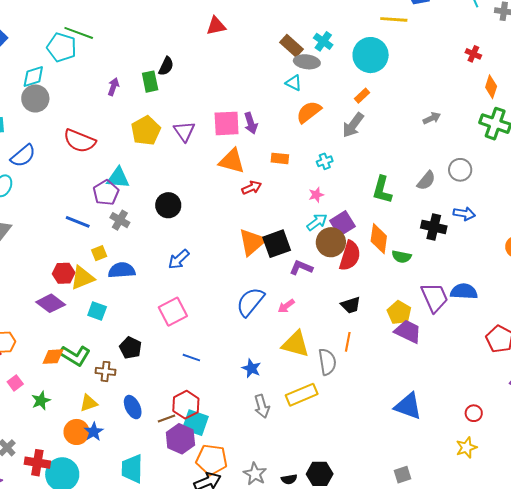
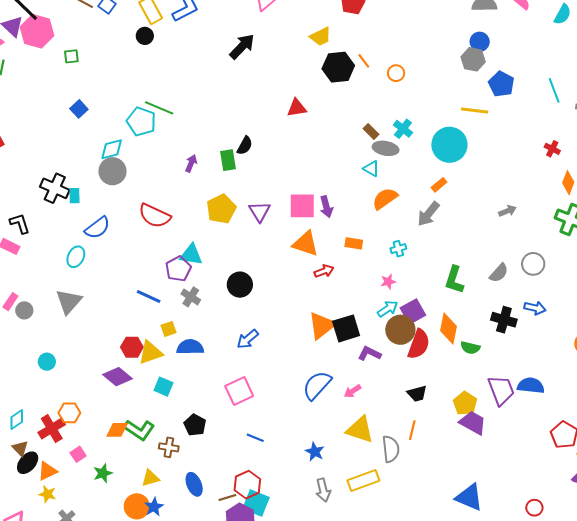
brown rectangle: (291, 46) -> (371, 132), size x0.7

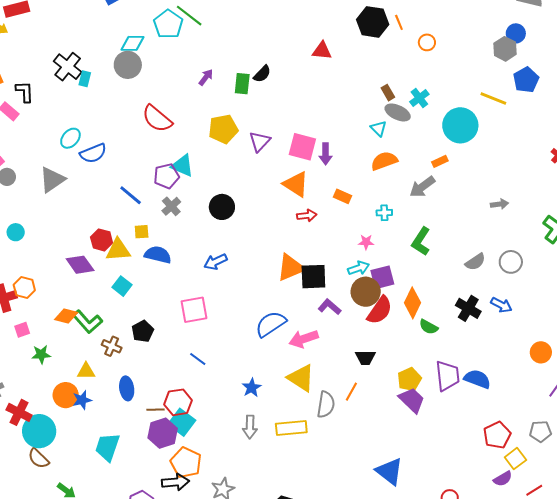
blue semicircle: (97, 228) -> (93, 153), moved
green L-shape: (454, 280) -> (421, 241), moved
pink arrow: (353, 391) -> (304, 339), size x1.6

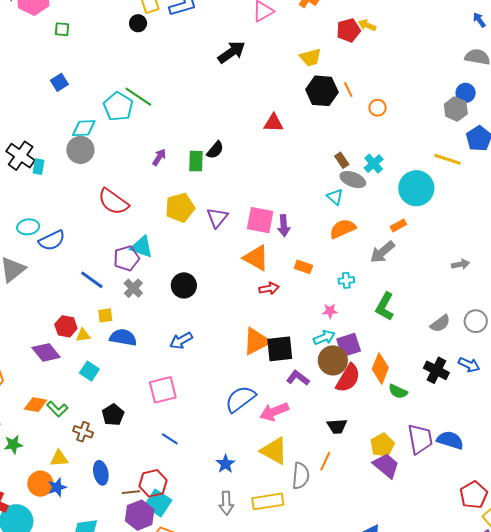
cyan ellipse: (70, 138) -> (28, 227), turned 45
yellow triangle: (118, 250) -> (83, 335), size x0.6
green L-shape: (87, 322) -> (57, 409), size x0.7

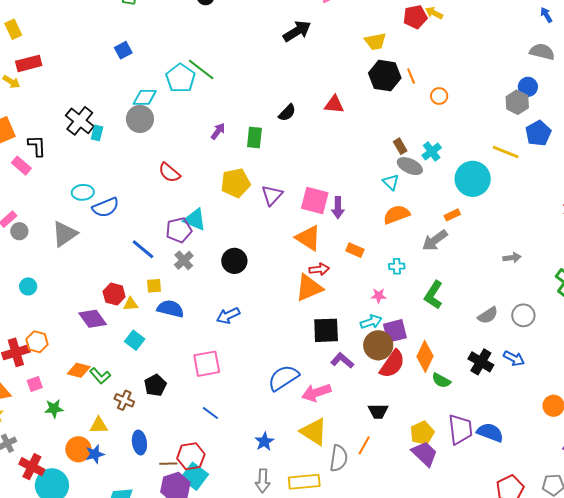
black semicircle: (215, 150) -> (287, 113), moved
red semicircle: (113, 202) -> (169, 173), size x0.7
orange triangle: (256, 341) -> (309, 288), moved

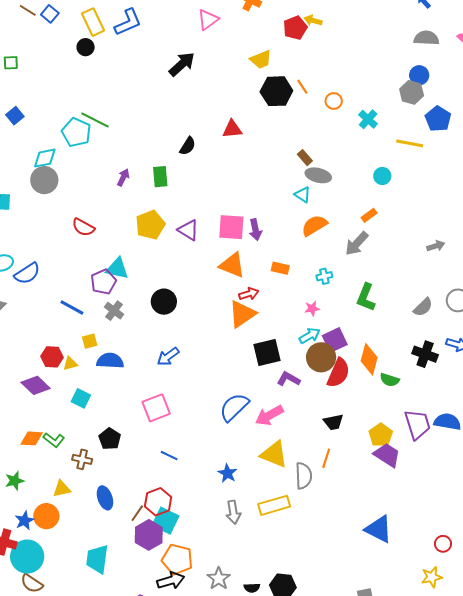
cyan cross: (432, 152) -> (368, 119), moved
cyan circle: (473, 179) -> (382, 176), size x0.5
purple triangle: (272, 195) -> (188, 230), turned -30
blue star: (95, 454) -> (24, 521), moved
brown line: (168, 464) -> (137, 513), turned -42

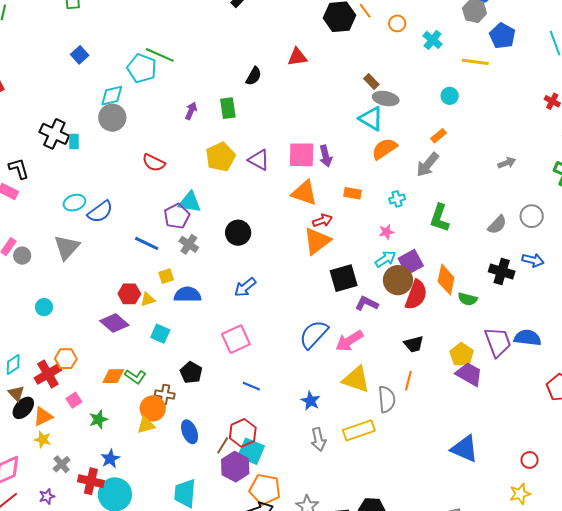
cyan triangle: (303, 195) -> (371, 119), size x1.5
orange circle: (46, 516) -> (153, 408), moved

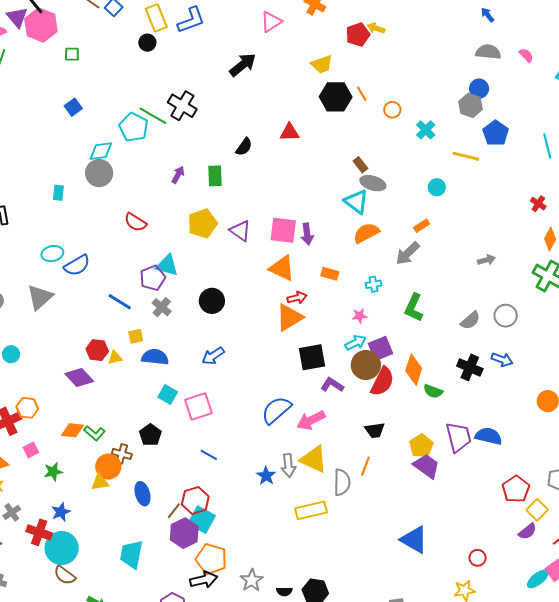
black cross: (54, 134) -> (182, 106), moved
cyan square: (160, 334) -> (168, 394), moved
gray arrow: (318, 439) -> (288, 465), moved

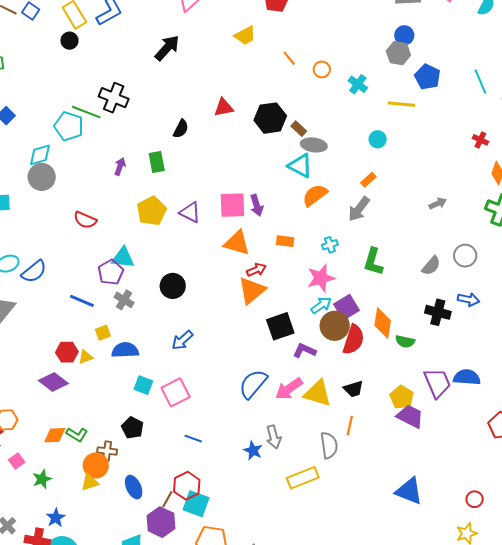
black hexagon: (336, 97) -> (270, 118), moved
pink star: (359, 316) -> (321, 278), size x1.8
yellow triangle: (314, 459) -> (318, 393), moved
purple hexagon: (184, 533) -> (161, 522), moved

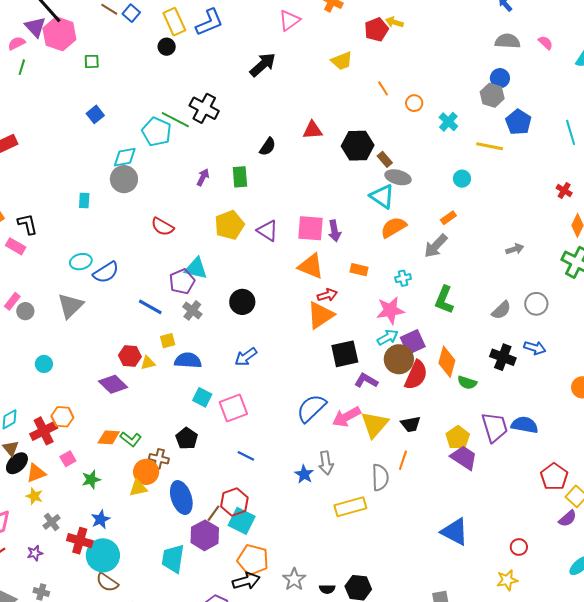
yellow triangle: (318, 393) -> (375, 425), turned 48
blue ellipse: (134, 487) -> (181, 498), size x1.4

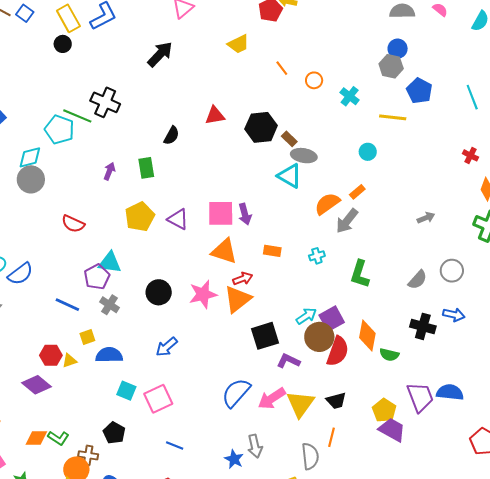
orange semicircle: (393, 227) -> (327, 204), moved
pink star: (390, 310) -> (203, 294), moved

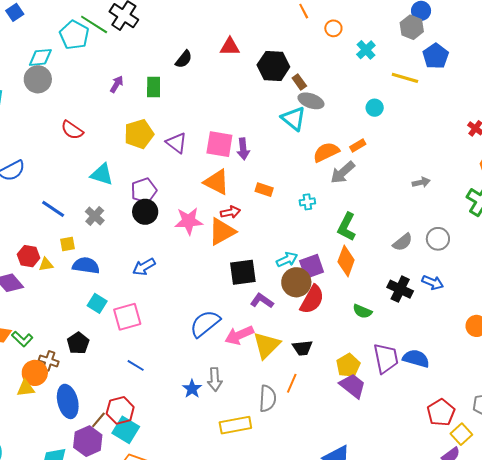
purple pentagon: (97, 277) -> (144, 191), moved
orange diamond: (367, 336) -> (346, 261), moved

